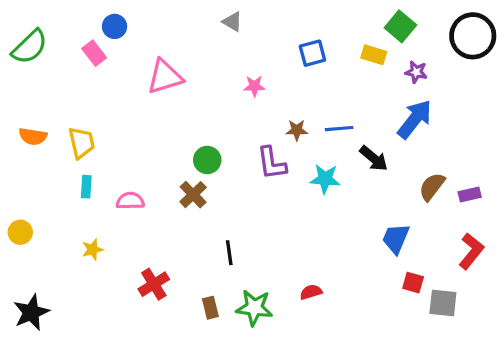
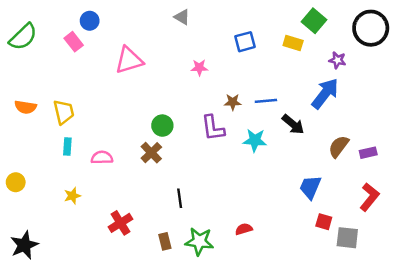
purple star: (416, 72) -> (337, 60), moved

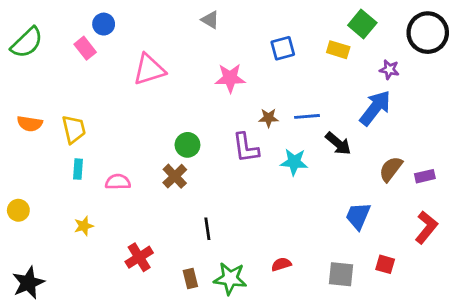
pink star: (199, 68) -> (230, 78), size x1.5
red square: (324, 222) -> (385, 264), moved
gray square: (347, 238) -> (341, 274), moved

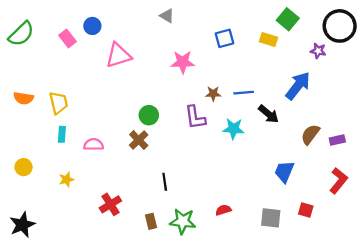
blue circle: (104, 24) -> (92, 26), moved
purple star: (389, 70) -> (318, 51), moved
yellow circle: (18, 210) -> (24, 167), moved

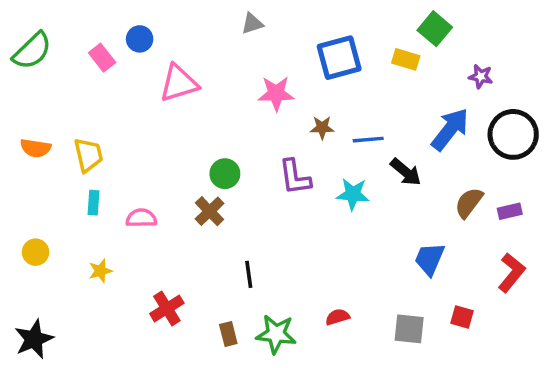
gray triangle: (167, 16) -> (252, 24), turned -49
black circle: (340, 26) -> (513, 134), moved
blue square: (224, 38) -> (339, 58), size x1.5
brown star: (213, 94) -> (322, 128), moved

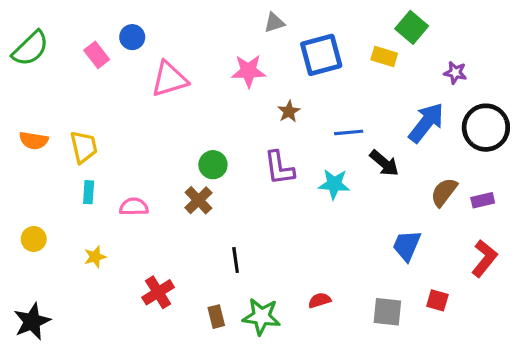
gray triangle: (252, 24) -> (274, 23), moved
pink star: (276, 93) -> (249, 71), moved
brown star: (322, 128) -> (289, 111), moved, turned -30

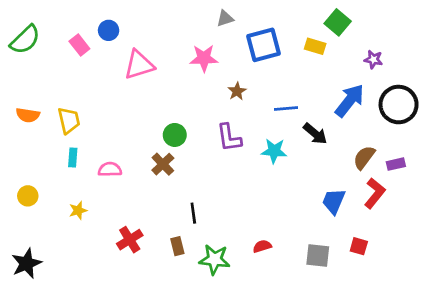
red L-shape: (484, 258) -> (375, 193), moved
brown rectangle: (216, 317) -> (177, 246), moved

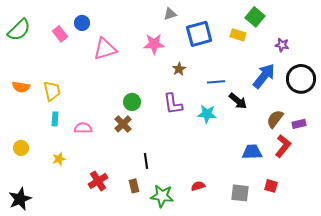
blue trapezoid: (334, 201) -> (252, 152), turned 65

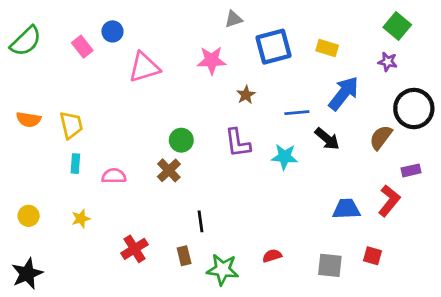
green square: (255, 17) -> (397, 26), moved
blue arrow: (264, 76) -> (344, 93), moved
brown semicircle: (275, 119) -> (381, 137), moved
yellow circle: (21, 148) -> (29, 216), moved

